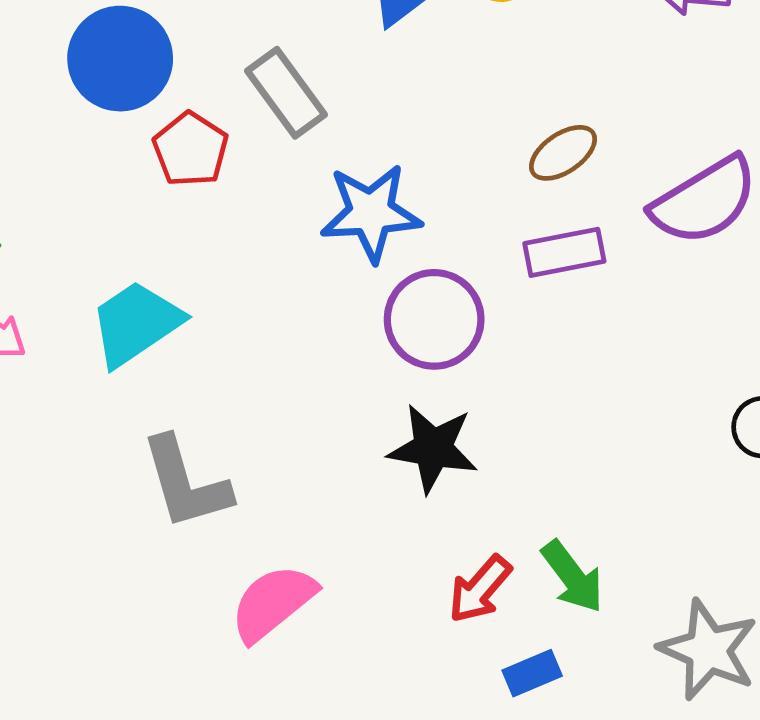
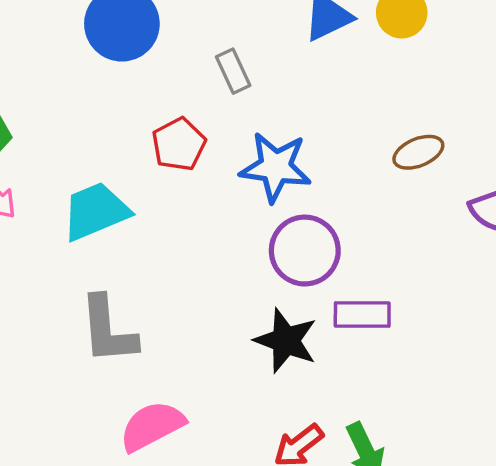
gray rectangle: (286, 93) -> (233, 71), size x0.7
red pentagon: (191, 149) -> (179, 144), moved
purple rectangle: (564, 252) -> (362, 315), moved

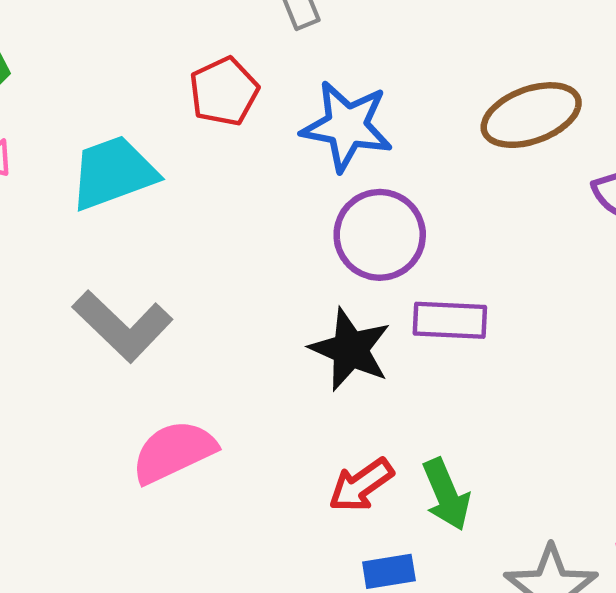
brown ellipse: (418, 152) -> (531, 115), size x1.5
gray L-shape: (108, 330) -> (122, 326), turned -44

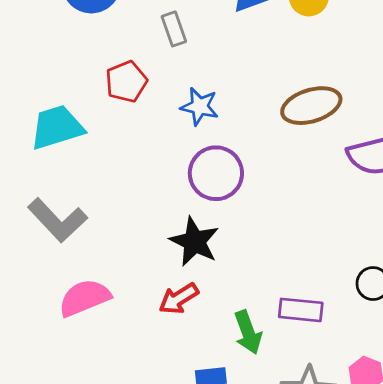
blue star: (347, 126) -> (200, 106), size x0.7
purple rectangle: (450, 320) -> (301, 310), moved
red arrow: (361, 485) -> (179, 299), moved

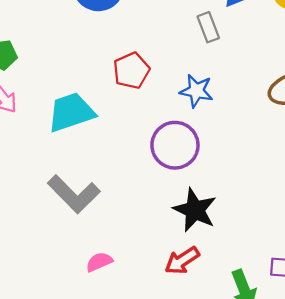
gray rectangle: (174, 29) -> (208, 27), moved
purple circle: (216, 173) -> (175, 145), moved
pink semicircle: (85, 298) -> (99, 262), size x0.6

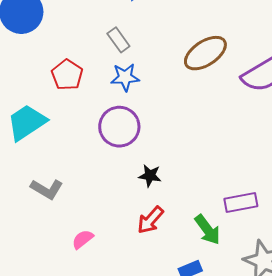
gray rectangle: (208, 27) -> (118, 40), moved
gray L-shape: (74, 194) -> (47, 189), size x0.7
black star: (195, 210) -> (150, 176), size x0.6

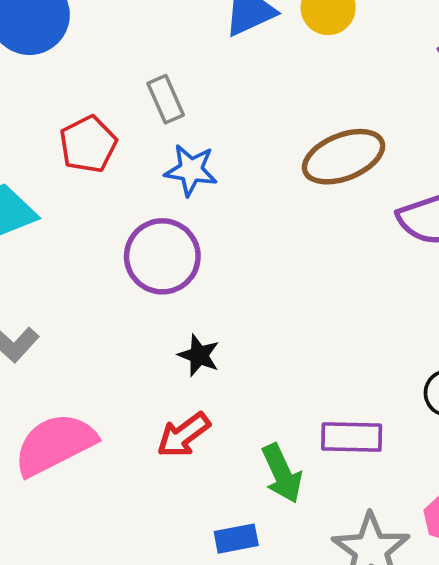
gray rectangle: (118, 40) -> (166, 99), moved
pink semicircle: (83, 239) -> (55, 444), size x2.0

